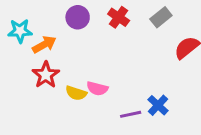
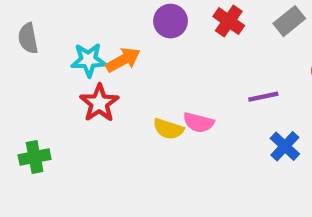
cyan star: (20, 31) -> (88, 60), moved
red star: (46, 75) -> (99, 103), moved
purple line: (131, 114) -> (263, 97), moved

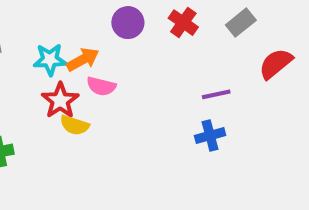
pink semicircle: (199, 122) -> (101, 86), moved
yellow semicircle: (168, 129) -> (75, 125), moved
blue cross: (285, 146) -> (210, 135), moved, turned 32

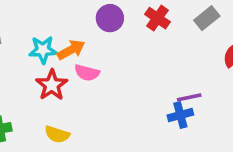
purple line: (216, 94) -> (189, 97), moved
yellow semicircle: (75, 125) -> (57, 134), moved

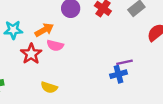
cyan star: (43, 50) -> (13, 30), moved
yellow semicircle: (57, 134) -> (49, 87), moved

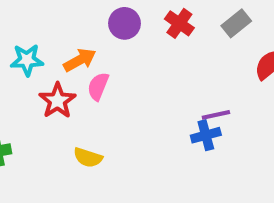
pink semicircle: (55, 45) -> (98, 86), turned 98

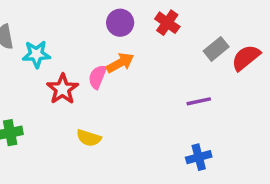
gray rectangle: (236, 23) -> (216, 49), moved
orange arrow: (80, 60) -> (120, 63), moved
blue cross: (206, 135) -> (199, 157), moved

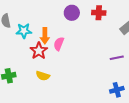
red cross: (167, 23) -> (99, 13), turned -32
orange arrow: (120, 63) -> (45, 36), moved, turned 119
yellow semicircle: (89, 138) -> (43, 76), moved

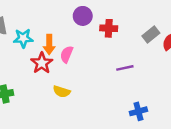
red cross: (99, 13) -> (109, 28), moved
purple line: (117, 58) -> (125, 68), moved
yellow semicircle: (43, 76) -> (62, 92), moved

